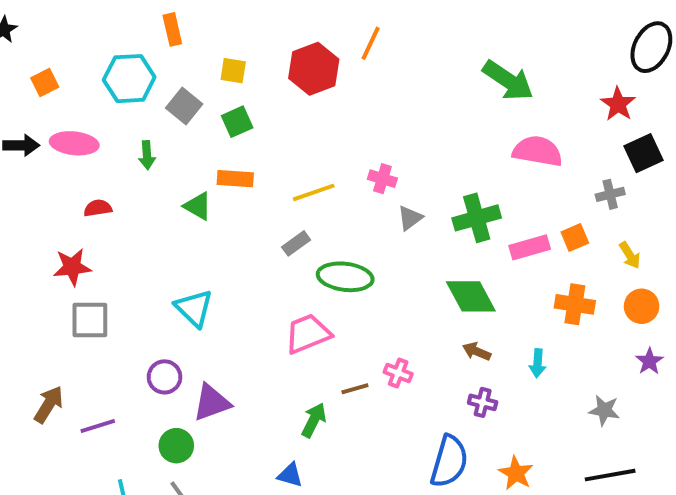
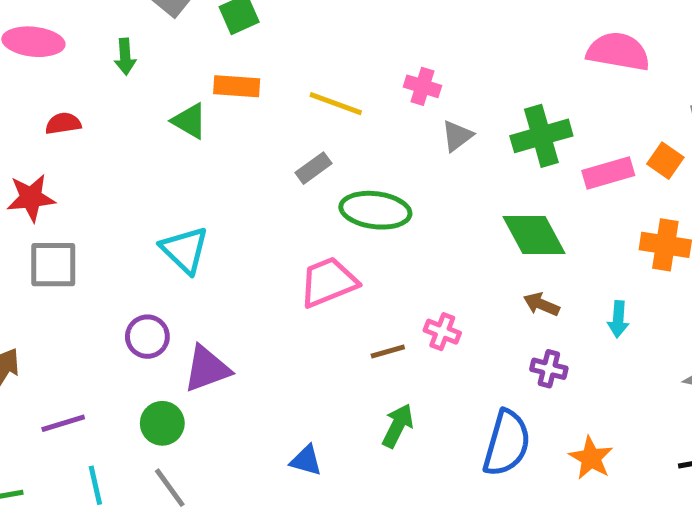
yellow line: (314, 192) -> (336, 104), turned 39
orange square: (575, 238) -> (665, 161), turned -32
green arrow: (314, 420) -> (398, 426), moved
purple line: (98, 426) -> (63, 423), moved

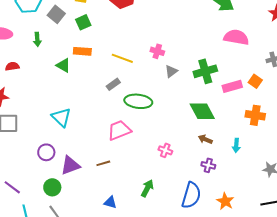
brown line: (388, 351) -> (103, 163), moved
purple line: (63, 423) -> (12, 187), turned 54

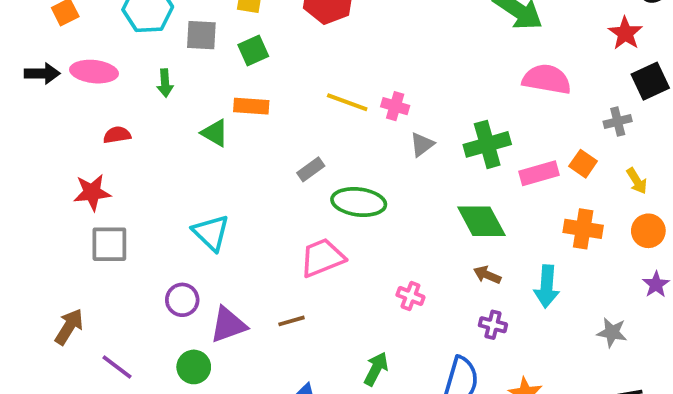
gray square: (56, 14) -> (201, 35), turned -36
yellow line: (122, 58) -> (347, 102), moved
cyan arrow: (236, 145) -> (547, 286), size x1.5

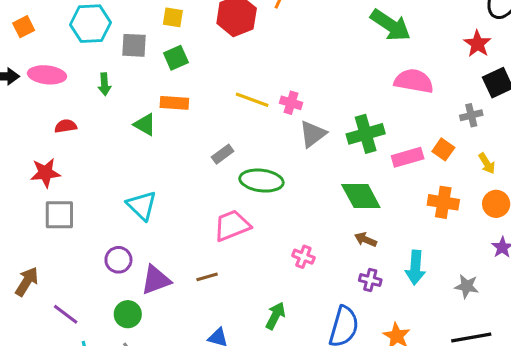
gray triangle: (422, 144) -> (313, 134), size x1.4
cyan arrow: (547, 286) -> (415, 268), moved

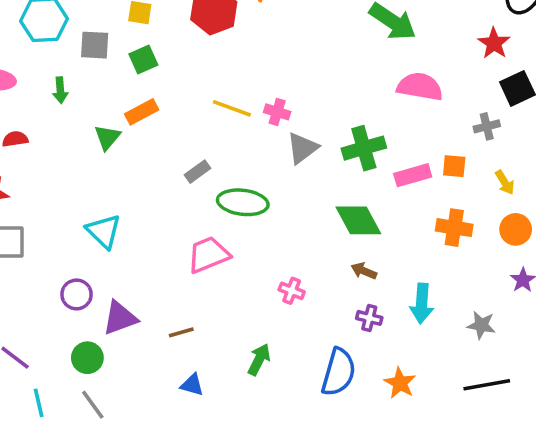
orange rectangle: (174, 103) -> (142, 112), turned -32
green triangle: (145, 125) -> (107, 137), turned 40
orange square: (443, 149) -> (454, 166), turned -30
brown line: (207, 277) -> (181, 332), moved

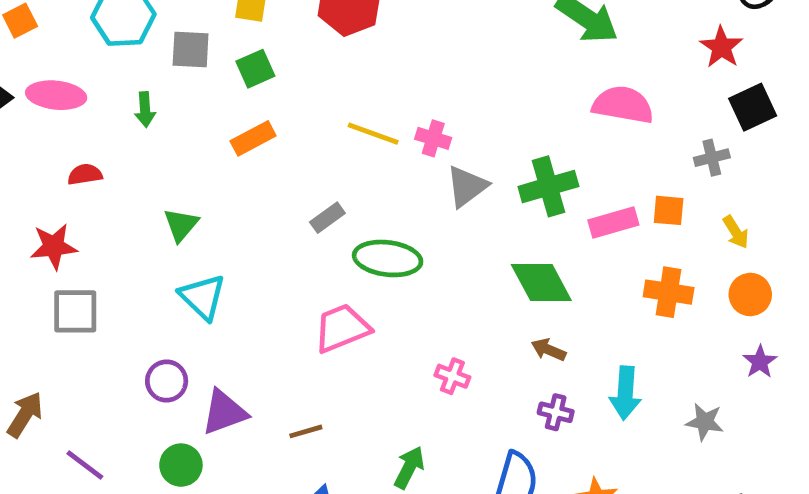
green triangle: (107, 137) -> (181, 225), moved

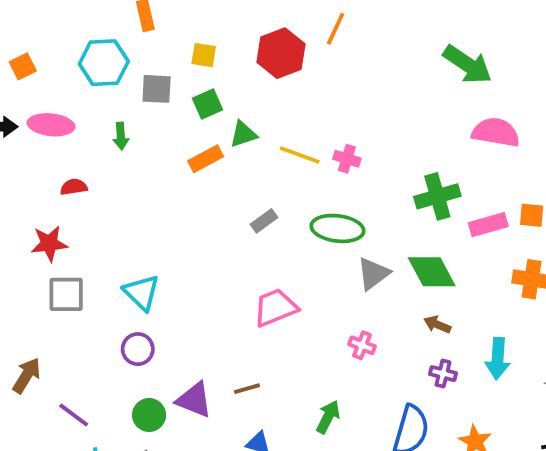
gray triangle: (467, 186) -> (373, 274), moved
green triangle: (181, 225) -> (243, 134), moved, turned 32
green ellipse: (388, 258) -> (337, 228), moved
cyan triangle: (203, 297) -> (142, 293), moved
purple triangle: (224, 412) -> (194, 400), moved, turned 42

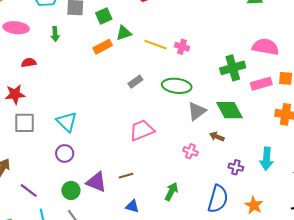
pink semicircle: (496, 132) -> (265, 47), moved
brown arrow: (437, 325) -> (217, 137), moved

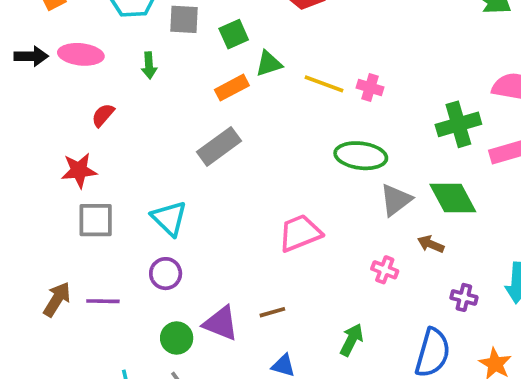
red semicircle: (29, 63) -> (103, 115), turned -40
gray rectangle: (135, 82) -> (219, 146), moved, size x1.6
purple line: (29, 190) -> (103, 301), moved, turned -36

